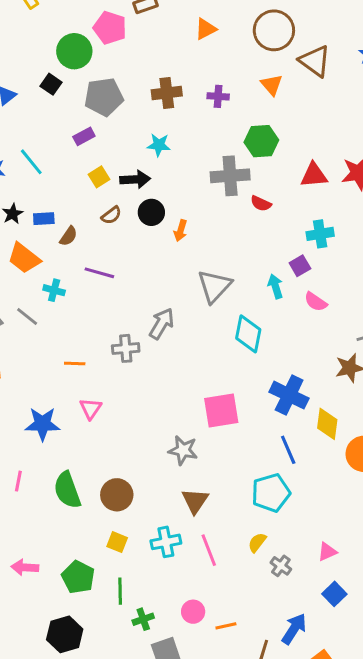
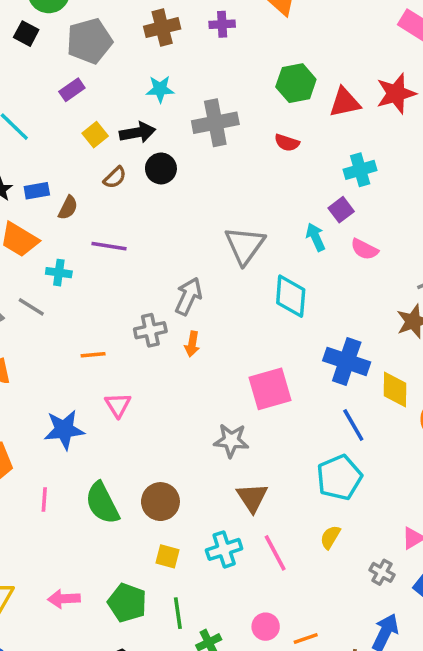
green hexagon: (261, 141) -> (296, 83), moved
gray cross: (230, 176) -> (215, 123), moved
orange arrow: (181, 231) -> (192, 344), moved
gray cross: (281, 566) -> (382, 572), moved

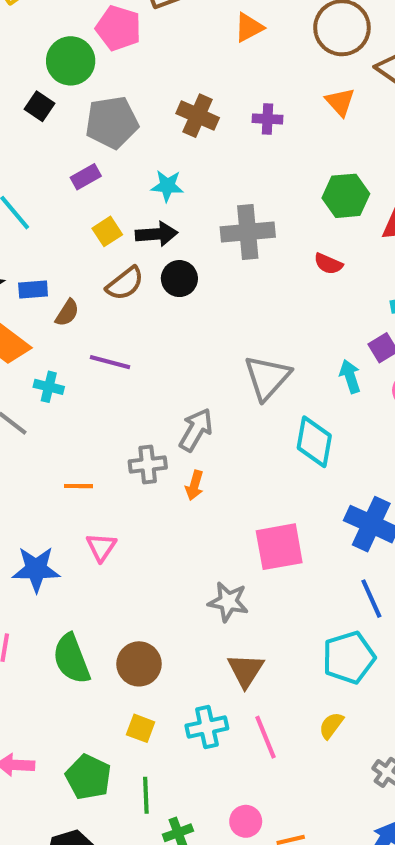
brown cross: (162, 28) -> (198, 116), turned 32
cyan star: (160, 89) -> (167, 186), moved
brown semicircle: (115, 178) -> (125, 283), size x1.4

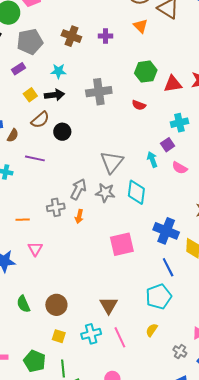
black circle: (179, 279) -> (62, 132), moved
gray star: (228, 602) -> (105, 193), moved
green semicircle: (71, 659) -> (23, 304), size x0.7

